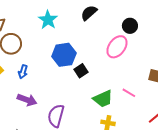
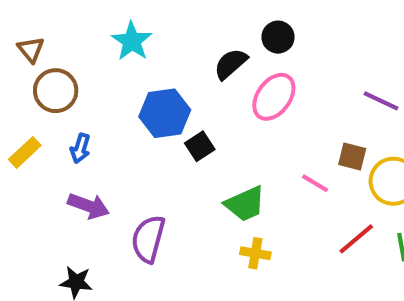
black semicircle: (89, 13) -> (231, 64), moved
black circle: (130, 26) -> (278, 37), moved
pink line: (129, 93) -> (315, 183), moved

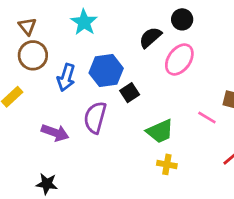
brown triangle: (31, 49) -> (27, 26), moved
blue arrow: (80, 148) -> (66, 77), moved, size x1.4
purple semicircle: (148, 239) -> (95, 118), moved

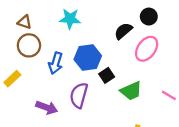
cyan star: (84, 22) -> (70, 19), turned -30
brown triangle: (27, 26) -> (25, 22), turned -32
green trapezoid: (160, 131) -> (131, 91), moved

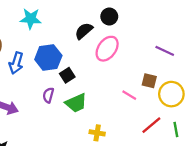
green trapezoid: (131, 91) -> (76, 103), moved
purple semicircle: (79, 95) -> (48, 95), moved, size x0.6

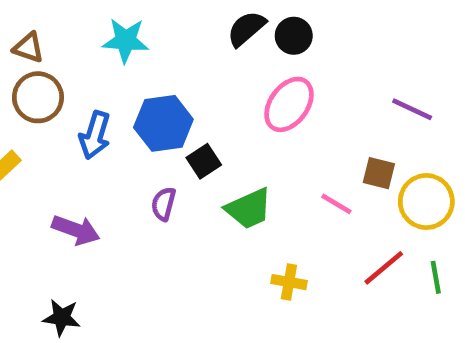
black semicircle: (84, 31) -> (246, 29), moved
green trapezoid: (76, 103) -> (249, 209), moved
yellow cross: (97, 133) -> (289, 282), moved

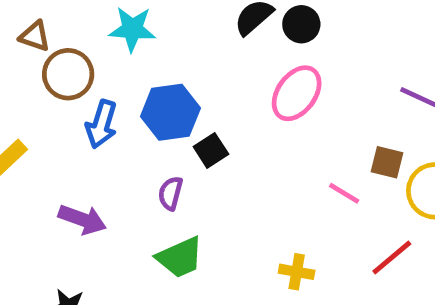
brown circle: (38, 97) -> (68, 74), moved
green trapezoid: (249, 209) -> (180, 257), moved

